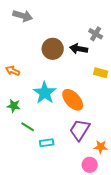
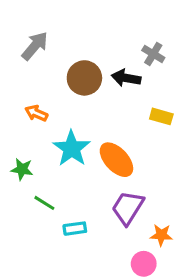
gray arrow: (23, 16) -> (35, 46), moved, turned -66
orange arrow: (13, 71) -> (36, 113), moved

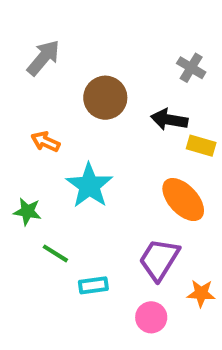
black arrow: (126, 78) -> (169, 120), moved
orange ellipse: (116, 160) -> (183, 200), moved
pink circle: (144, 264) -> (151, 317), moved

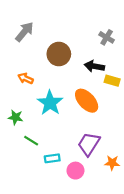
orange ellipse: (183, 200) -> (87, 101), moved
pink circle: (151, 317) -> (75, 171), moved

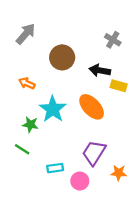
green star: (16, 117) -> (30, 125), moved
green line: (31, 141) -> (22, 149), moved

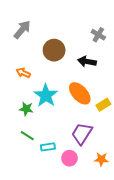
yellow rectangle: (119, 86) -> (103, 105), moved, turned -48
green line: (22, 149) -> (27, 136), moved
orange star: (119, 173) -> (101, 159), moved

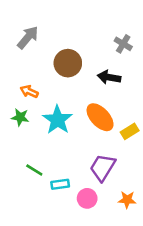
green star: (26, 109) -> (20, 117), moved

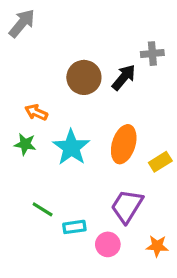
gray arrow: (28, 37) -> (22, 23), moved
gray cross: (123, 44) -> (152, 54), turned -36
black arrow: (109, 77) -> (124, 77), moved, turned 120
orange ellipse: (100, 117) -> (124, 144), turned 60

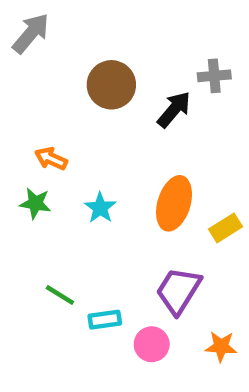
brown circle: (84, 77) -> (111, 85), moved
cyan star: (71, 147) -> (100, 208), size x0.6

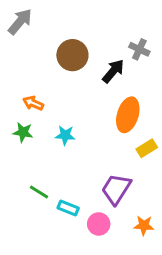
gray cross: (214, 76) -> (139, 49), turned 30
orange ellipse: (174, 203) -> (128, 115), moved
cyan star: (100, 208) -> (65, 135), turned -30
cyan rectangle: (105, 320) -> (68, 208), turned 30

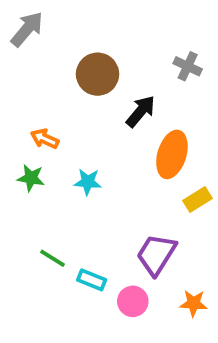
black arrow: (113, 71) -> (141, 111), moved

